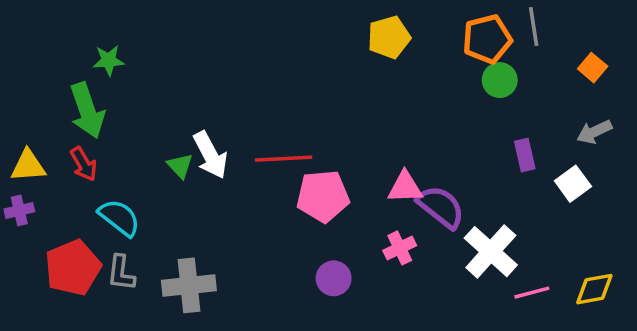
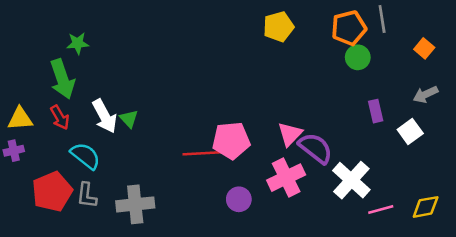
white arrow: (210, 155) -> (105, 116), moved
red line: (284, 159) -> (203, 153), moved
pink triangle: (405, 187) -> (290, 134), turned -44
pink cross: (400, 248) -> (286, 178), size x1.6

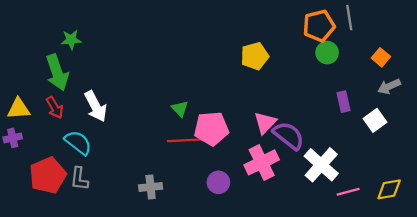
yellow pentagon: (278, 27) -> (255, 56), moved
orange square: (424, 48) -> (381, 57), moved
green triangle: (129, 119) -> (180, 109), moved
gray cross: (135, 204) -> (151, 187), moved, size x0.7

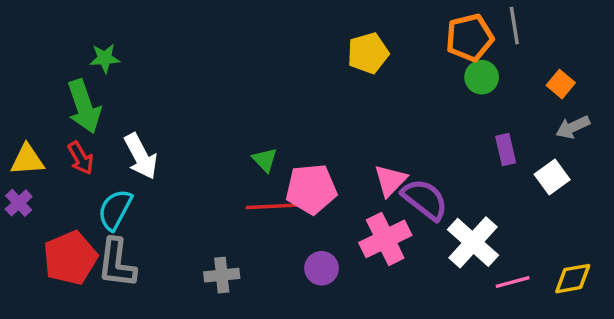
yellow pentagon: (255, 56) -> (368, 53), moved
purple cross: (13, 138) -> (19, 203), turned -30
cyan semicircle: (78, 143) -> (115, 210), turned -100
gray L-shape: (79, 179) -> (117, 263), size x1.4

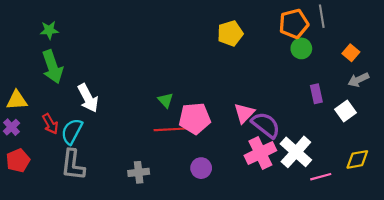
green star: (105, 58) -> (49, 30), moved
red arrow: (81, 158) -> (50, 124), moved
pink cross: (385, 239) -> (260, 153), moved
red pentagon: (70, 258) -> (18, 161), moved, size x0.7
yellow diamond: (573, 279) -> (357, 159), moved

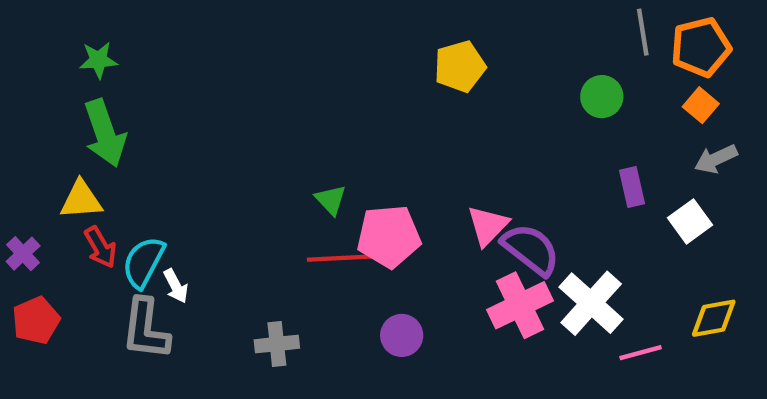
orange pentagon: (294, 24) -> (701, 47), moved
white arrow: (88, 98) -> (176, 286), moved, size x0.6
yellow triangle: (17, 100) -> (81, 200), moved

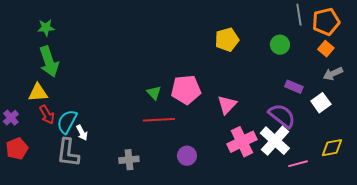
yellow pentagon: (460, 66) -> (227, 40), moved
purple rectangle: (632, 187) -> (294, 87), turned -54
pink pentagon: (389, 236) -> (186, 90), moved
purple semicircle: (531, 249) -> (282, 116), moved

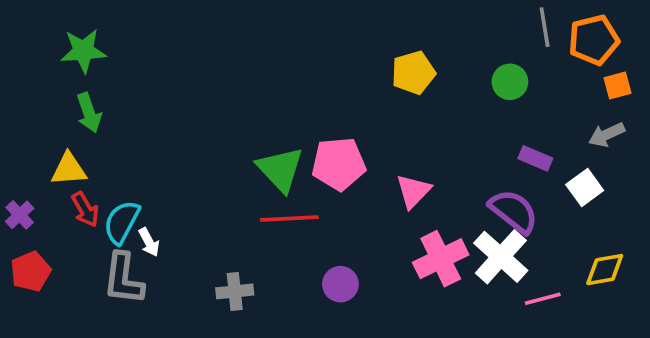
green star: (46, 28) -> (83, 51), size x1.4
orange square: (326, 49) -> (617, 85), moved, turned 35
green arrow: (49, 62) -> (89, 113), size x0.7
green triangle: (154, 93) -> (280, 169), size x1.8

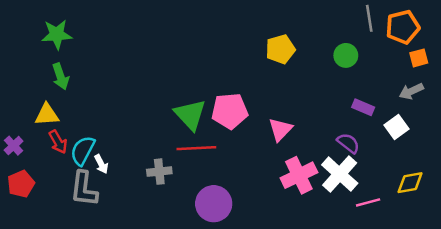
purple semicircle: (514, 211) -> (348, 143), size x0.7
purple circle: (340, 284) -> (214, 204), moved, size x1.5
gray cross: (235, 291) -> (159, 172), moved

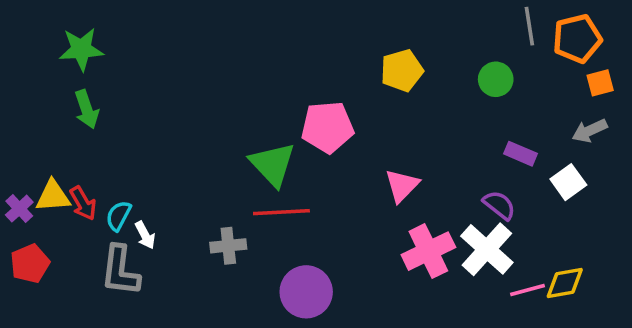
pink pentagon: (230, 111) -> (327, 127), moved
yellow triangle: (47, 115) -> (53, 196), moved
cyan semicircle: (83, 151) -> (118, 216), size x0.7
yellow diamond: (410, 183) -> (565, 283), moved

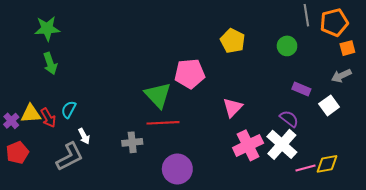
yellow pentagon: (402, 70) -> (233, 41), turned -30
cyan semicircle: (118, 216) -> (69, 110), moved
gray L-shape: (120, 271) -> (70, 157), turned -124

